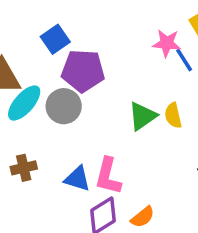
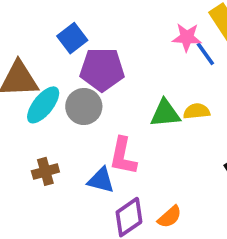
yellow semicircle: (173, 115) -> (197, 111), turned 100
green triangle: (143, 116) -> (165, 113), turned 32
pink L-shape: (108, 176) -> (123, 156), moved

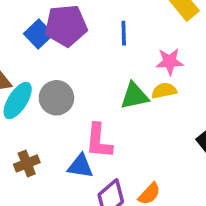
pink star: (187, 37) -> (170, 62), moved
blue line: (205, 54) -> (124, 33), moved, turned 40
purple pentagon: (102, 69) -> (66, 26), moved

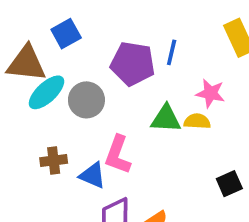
purple pentagon: (66, 26) -> (133, 64), moved
blue square: (38, 34) -> (66, 34), moved
brown cross: (27, 163) -> (54, 160), moved

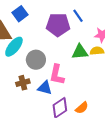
blue line: (172, 52) -> (78, 16), turned -40
gray circle: (86, 100) -> (36, 60), moved

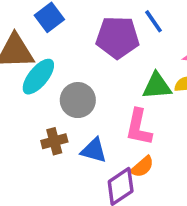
pink L-shape: (57, 75) -> (139, 127), moved
orange semicircle: (82, 108) -> (142, 167), moved

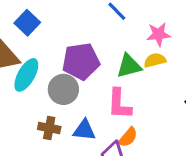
purple pentagon: (118, 37) -> (81, 61), moved
brown cross: (54, 141) -> (49, 128), turned 35

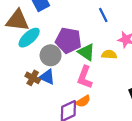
yellow semicircle: (155, 60) -> (109, 55), moved
green triangle: (129, 66) -> (86, 52), moved, turned 30
blue triangle: (84, 130) -> (47, 77), moved

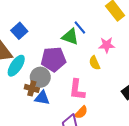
green triangle: (86, 52) -> (70, 37), moved
yellow semicircle: (109, 55) -> (95, 63), turned -104
brown cross: (33, 78) -> (32, 88), moved

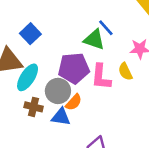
brown cross: (32, 88) -> (34, 107), moved
pink L-shape: (77, 90) -> (101, 77), moved
orange semicircle: (81, 112) -> (74, 102), moved

